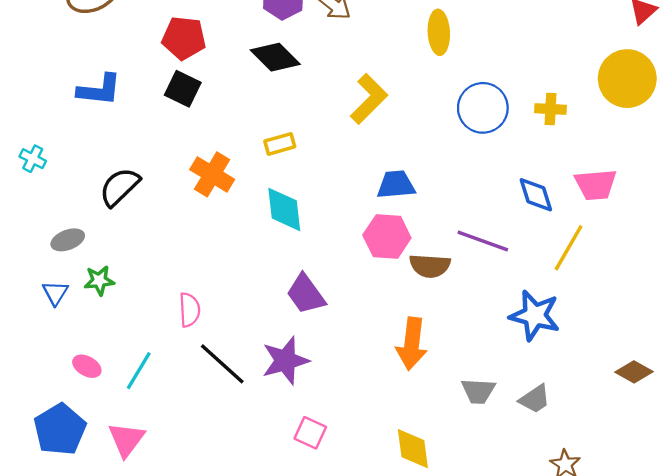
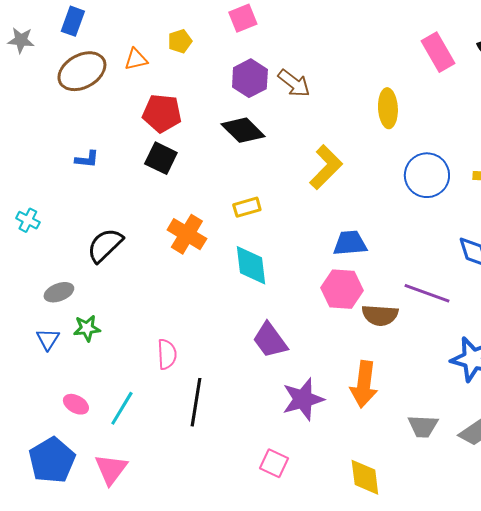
blue L-shape: (99, 90) -> (87, 159), size x0.6
purple star: (285, 361) -> (303, 399), moved
black line: (222, 364) -> (196, 402), turned 57

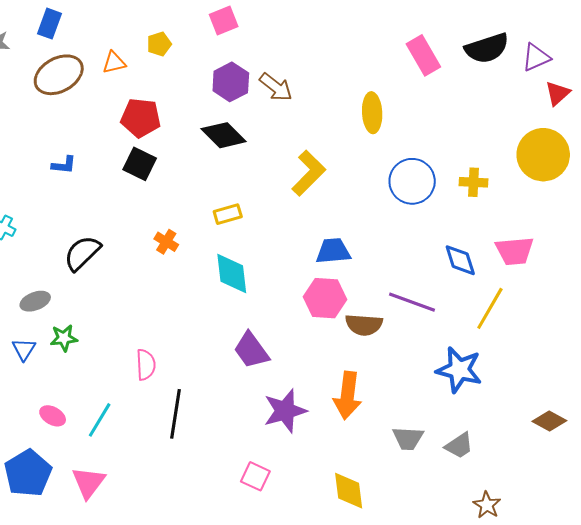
orange cross: (187, 234) -> (166, 242), size x0.6

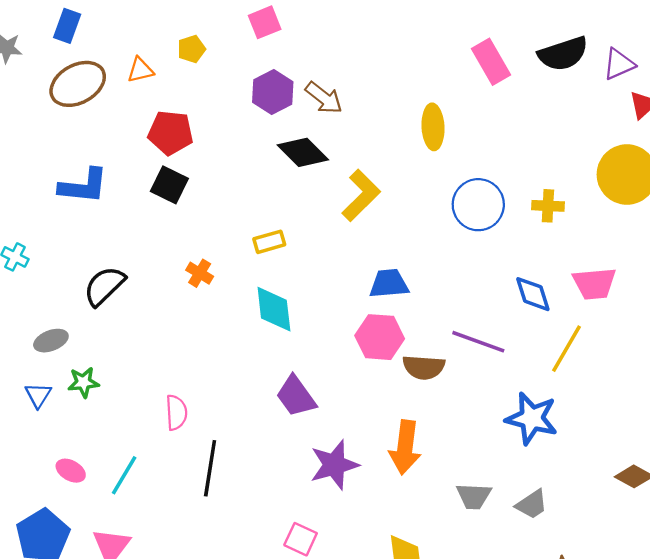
black diamond: (224, 135) -> (303, 152), moved
blue L-shape: (64, 165) -> (83, 186), size x1.8

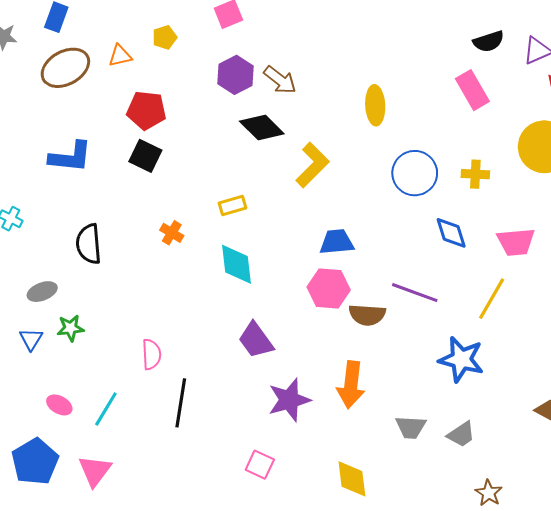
black semicircle: (563, 54) -> (489, 41), size x0.7
pink rectangle: (491, 62) -> (472, 90), moved
black semicircle: (104, 286) -> (89, 244), turned -51
blue diamond: (533, 294) -> (451, 233), moved

